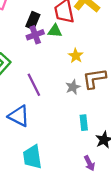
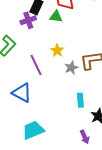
purple cross: (35, 35) -> (28, 20), moved
yellow star: (76, 56) -> (57, 51), moved
cyan trapezoid: (32, 157) -> (33, 130), turned 75

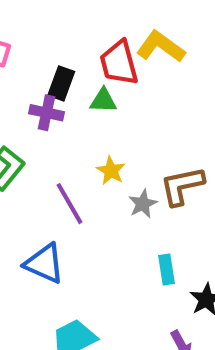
purple cross: (28, 20) -> (46, 113), turned 35

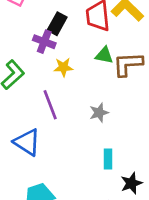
green triangle: (103, 101) -> (104, 55), moved
yellow star: (111, 171) -> (63, 67), moved, turned 30
brown L-shape: (182, 186) -> (128, 64), moved

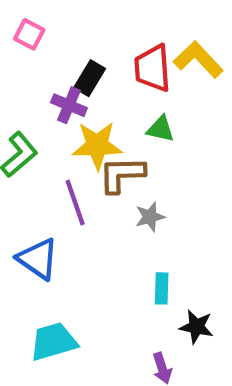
brown L-shape: (128, 64) -> (122, 174), moved
yellow star: (63, 67) -> (97, 145), size x1.6
black star: (131, 183) -> (196, 327), turned 30

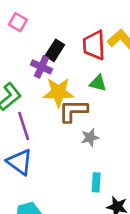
purple line: (75, 202) -> (24, 126), moved

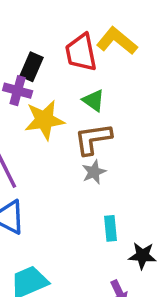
green triangle: (98, 83) -> (94, 100), turned 30
brown L-shape: (73, 111) -> (93, 139), moved

